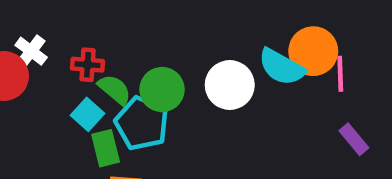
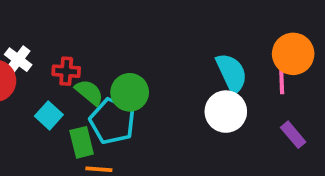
orange circle: (313, 51) -> (293, 54), moved
cyan semicircle: (282, 67) -> (232, 73), turned -144
white circle: (230, 85) -> (226, 112), moved
cyan square: (88, 114) -> (49, 115), moved

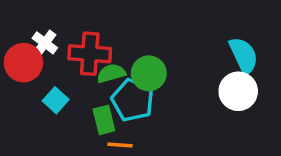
red cross: (66, 71) -> (90, 54), size x1.6
green semicircle: (89, 92) -> (111, 73), turned -56
cyan square: (49, 115) -> (56, 100), moved

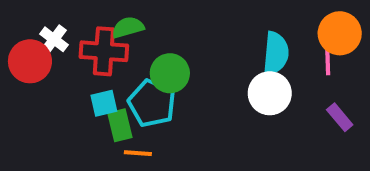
cyan semicircle: (244, 55) -> (276, 53), turned 30
green semicircle: (111, 73) -> (128, 27), moved
cyan square: (56, 100) -> (104, 103), moved, turned 35

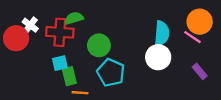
pink line: (328, 59) -> (192, 37), turned -54
cyan pentagon: (152, 103) -> (111, 73), moved

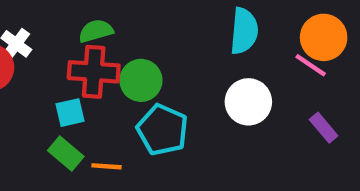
red cross: (60, 32) -> (94, 72), moved
cyan semicircle: (162, 33) -> (244, 31), moved
green rectangle: (69, 76) -> (66, 153), moved, turned -36

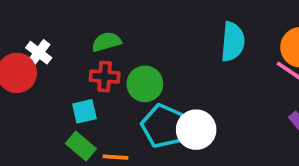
red cross: (94, 72) -> (105, 77), size x0.7
white circle: (248, 102) -> (196, 130), moved

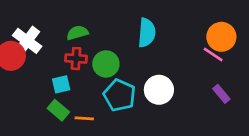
cyan semicircle: (233, 42) -> (147, 33), moved
white cross: (39, 53) -> (27, 41), size x1.5
white circle: (196, 130) -> (159, 90), moved

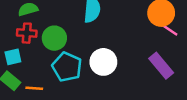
pink line: (213, 54) -> (169, 29), moved
purple rectangle: (221, 94) -> (161, 66), size x1.5

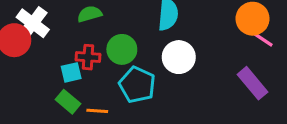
red cross: (27, 33) -> (88, 57), moved
white circle: (103, 62) -> (179, 57), moved

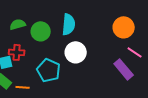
pink line: (262, 39) -> (135, 52), moved
green circle: (122, 49) -> (41, 31), moved

